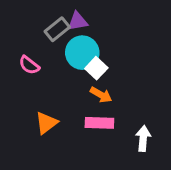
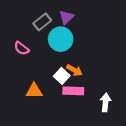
purple triangle: (78, 21) -> (66, 17), moved, turned -35
white square: (96, 68) -> (62, 76), moved
orange triangle: (46, 123) -> (34, 91), turned 36

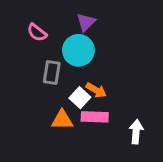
gray rectangle: (42, 22) -> (52, 72), moved, turned -42
pink semicircle: (21, 48) -> (37, 33), moved
orange triangle: (34, 91) -> (62, 120), moved

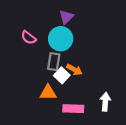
pink semicircle: (37, 33) -> (29, 38), moved
gray rectangle: (52, 72) -> (54, 62), moved
pink rectangle: (95, 117) -> (73, 109), moved

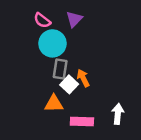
pink semicircle: (29, 38) -> (42, 20), moved
cyan circle: (61, 39) -> (52, 43), moved
orange arrow: (74, 70) -> (83, 78), turned -147

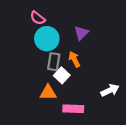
purple triangle: (74, 19) -> (81, 33), moved
orange arrow: (83, 78) -> (74, 59), moved
white arrow: (118, 114) -> (110, 90), moved, turned 60

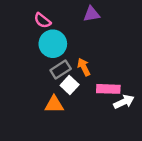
purple triangle: (81, 33) -> (92, 14), moved, turned 35
gray rectangle: (54, 62) -> (61, 70), turned 48
pink rectangle: (73, 109) -> (108, 89), moved

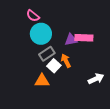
purple triangle: (92, 14) -> (71, 40), moved
orange arrow: (84, 67) -> (66, 61), moved
pink rectangle: (108, 89) -> (84, 38), moved

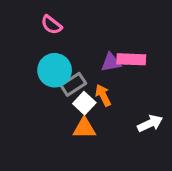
cyan circle: (41, 34) -> (55, 70), moved
orange triangle: (42, 81) -> (84, 128), moved

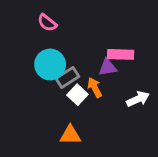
purple triangle: (111, 62) -> (108, 67), moved
white arrow: (150, 123) -> (138, 99), moved
orange triangle: (84, 128) -> (70, 135), moved

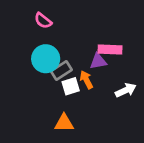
white square: (77, 95) -> (71, 86), turned 30

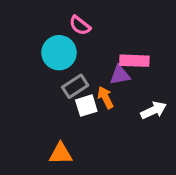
pink semicircle: (43, 21) -> (80, 25), moved
cyan circle: (46, 59) -> (59, 53), moved
orange triangle: (64, 123) -> (61, 154), moved

